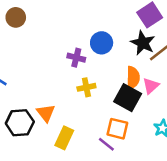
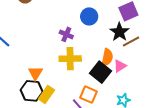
blue circle: (102, 43) -> (89, 16), moved
yellow cross: (86, 87) -> (70, 59), size x1.5
black hexagon: (20, 123) -> (32, 91), moved

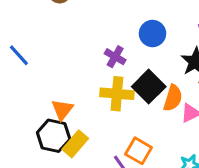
black square: (101, 72) -> (149, 87), moved

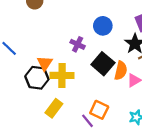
yellow cross: (117, 94) -> (62, 75), moved
orange triangle: (62, 110) -> (45, 63), moved
black hexagon: (54, 136) -> (37, 78), moved

